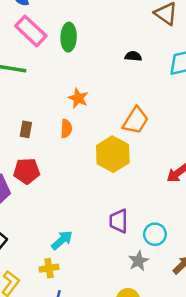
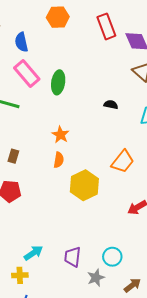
orange trapezoid: (136, 121) -> (123, 161), moved
orange semicircle: (66, 129) -> (59, 160), moved
purple trapezoid: (119, 221) -> (73, 257), moved

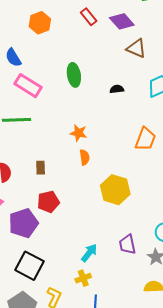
red rectangle: (106, 26) -> (89, 17), size x0.7
green ellipse: (58, 82) -> (74, 75), moved
yellow hexagon: (84, 185) -> (115, 190), moved

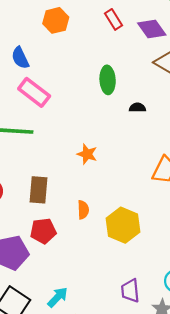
green ellipse: (74, 75) -> (108, 80), moved
orange semicircle: (85, 157) -> (83, 210), moved
brown rectangle: (41, 168) -> (38, 190), size x1.6
cyan arrow: (89, 253) -> (58, 297), moved

